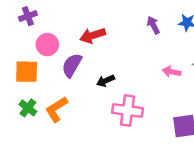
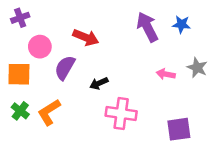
purple arrow: (153, 25) -> (147, 27), size x1.6
red arrow: (93, 35) -> (86, 37), turned -140

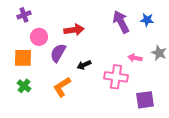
red arrow: (86, 37) -> (74, 30), turned -30
orange L-shape: (49, 112) -> (62, 87), moved
pink cross: (121, 113) -> (116, 77), moved

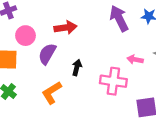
black arrow: (84, 65) -> (77, 67), turned 128

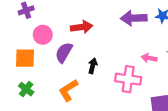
purple arrow: (119, 18) -> (134, 18), turned -65

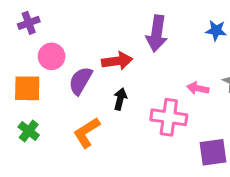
purple arrow: (134, 18) -> (157, 34), moved, turned -80
red arrow: (82, 27) -> (117, 61), moved

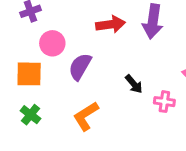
red arrow: (117, 61) -> (111, 24), moved
black arrow: (120, 99) -> (134, 84), moved, turned 126
pink cross: (169, 117) -> (164, 102), size x0.6

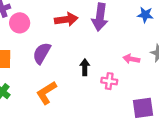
pink circle: (52, 43) -> (20, 23), moved
black arrow: (134, 84) -> (85, 67), turned -140

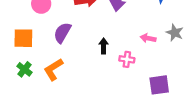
orange L-shape: (46, 93) -> (53, 69), moved

